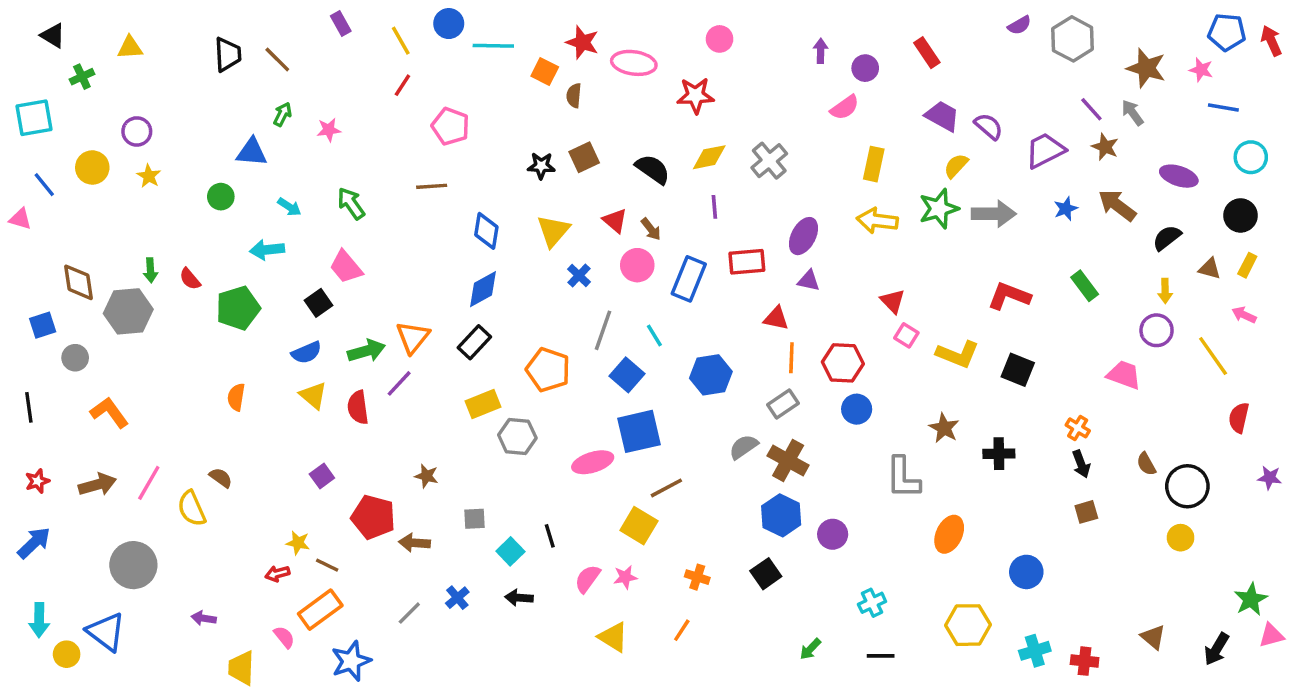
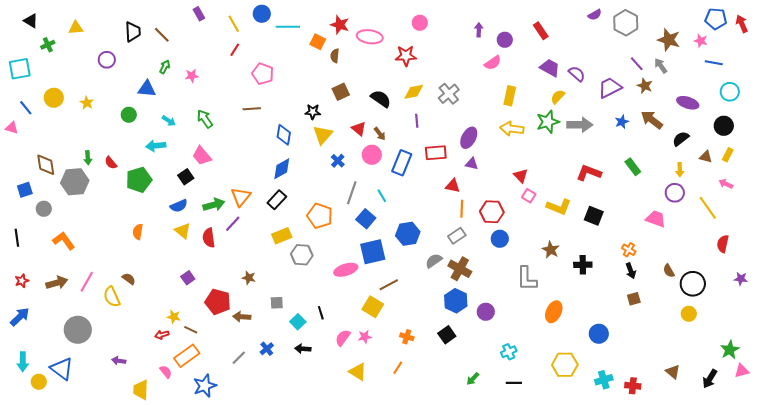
purple circle: (137, 131) -> (107, 60), moved
black star: (541, 166) -> (313, 112), moved
blue hexagon: (711, 375) -> (408, 234), moved

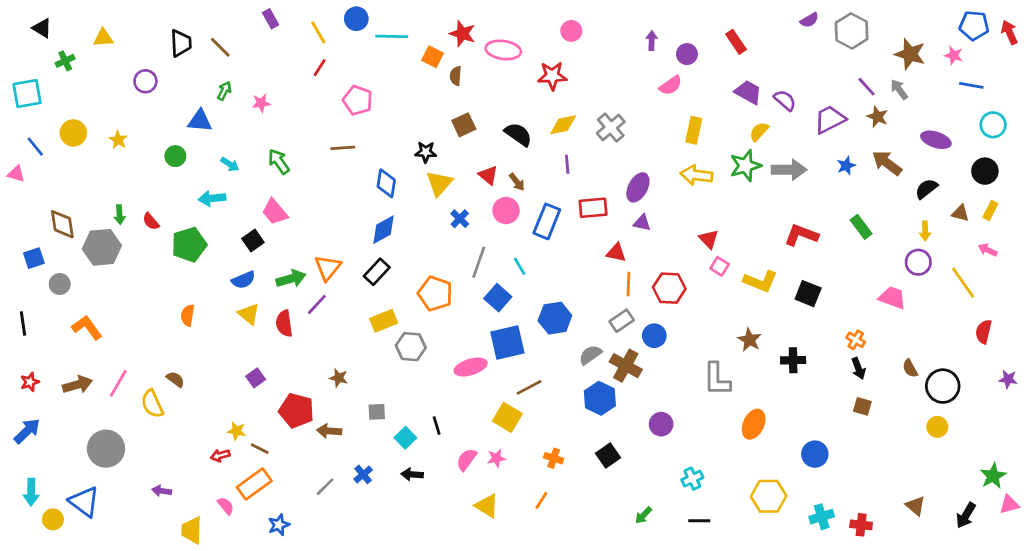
blue circle: (500, 239) -> (654, 336), moved
brown square: (634, 299) -> (862, 406), turned 32
blue hexagon: (456, 301) -> (600, 398), moved
blue star: (205, 386) -> (279, 525), size x0.7

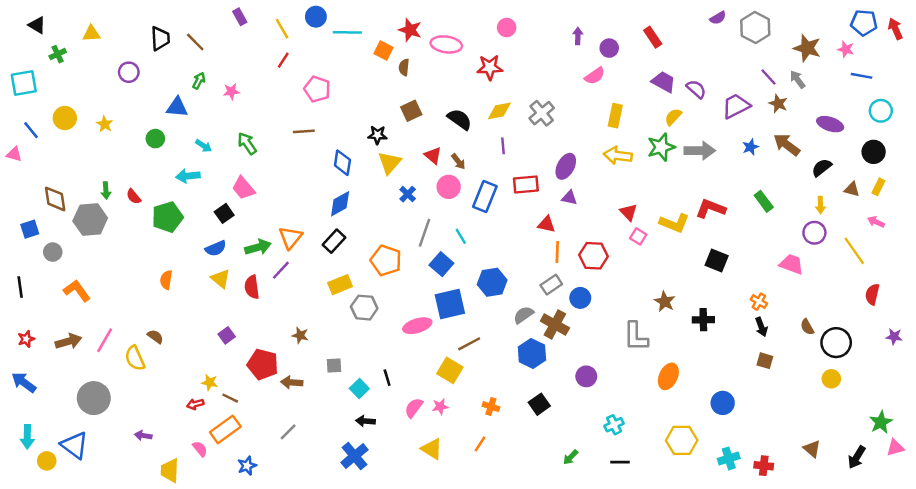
yellow L-shape: (760, 281) -> (674, 223), moved
blue arrow: (27, 431) -> (24, 382), turned -100
blue cross: (363, 474) -> (355, 456), moved, size x1.6

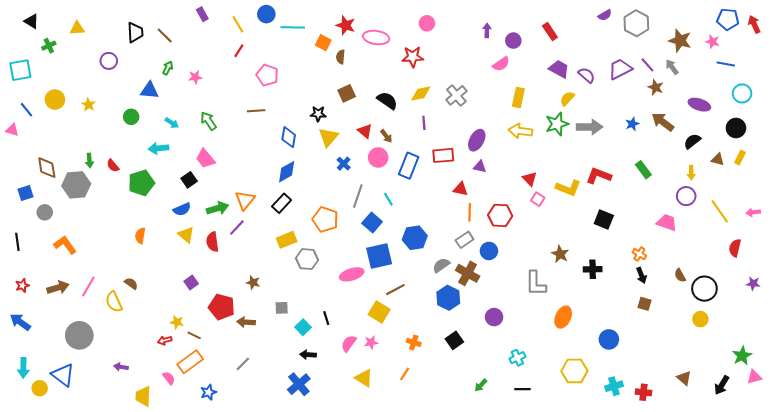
purple trapezoid: (736, 106) -> (620, 69), moved
pink arrow: (876, 222) -> (753, 212), moved, turned -32

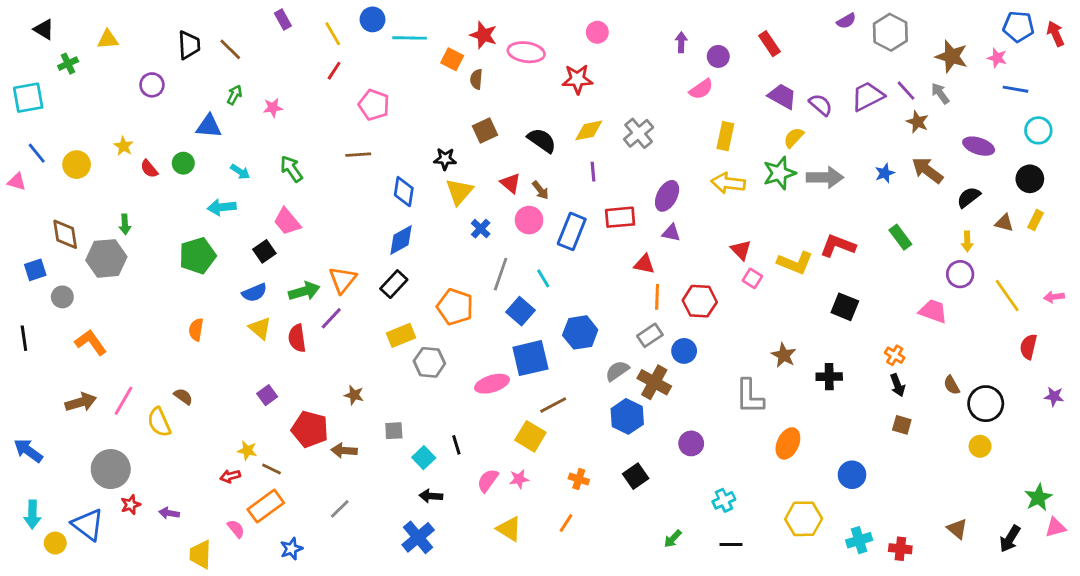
yellow circle: (55, 100) -> (77, 165), moved
red semicircle: (113, 166) -> (149, 169), moved
red star: (22, 286) -> (131, 505), moved

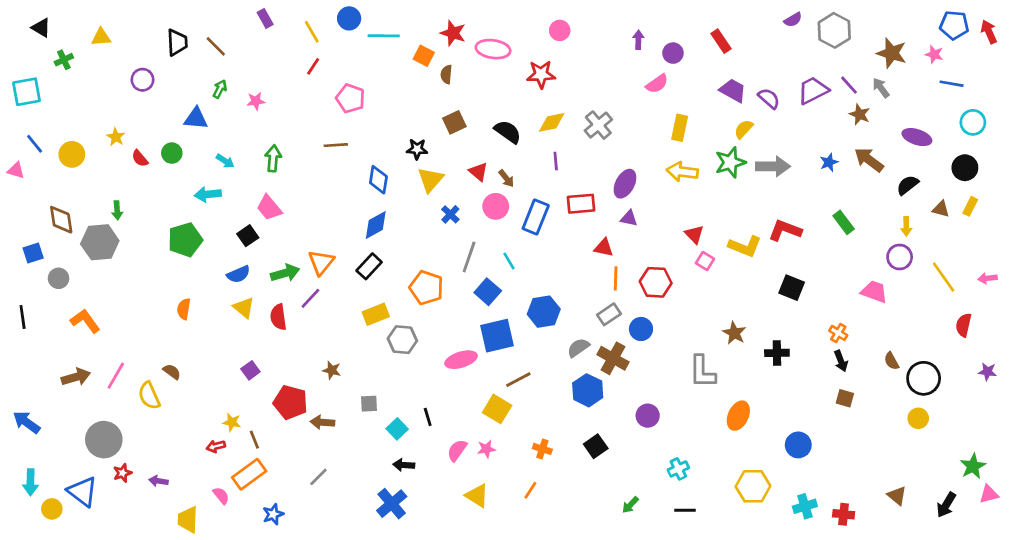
green arrow: (291, 169) -> (273, 158), turned 40
brown line: (271, 469) -> (254, 440), turned 42

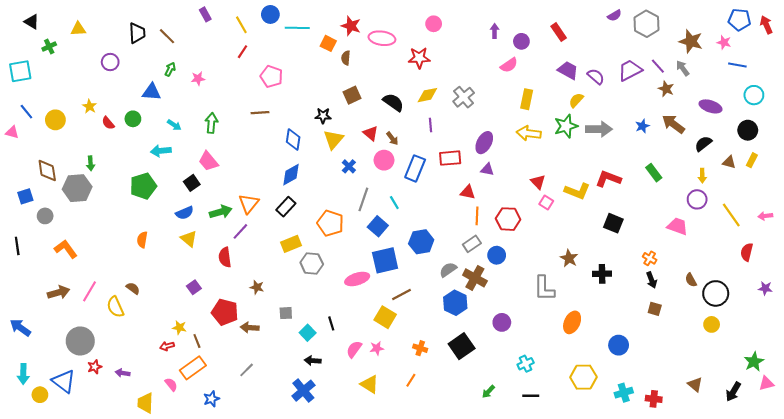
red semicircle: (278, 317) -> (225, 257), moved
black square: (596, 446) -> (462, 346), size x1.4

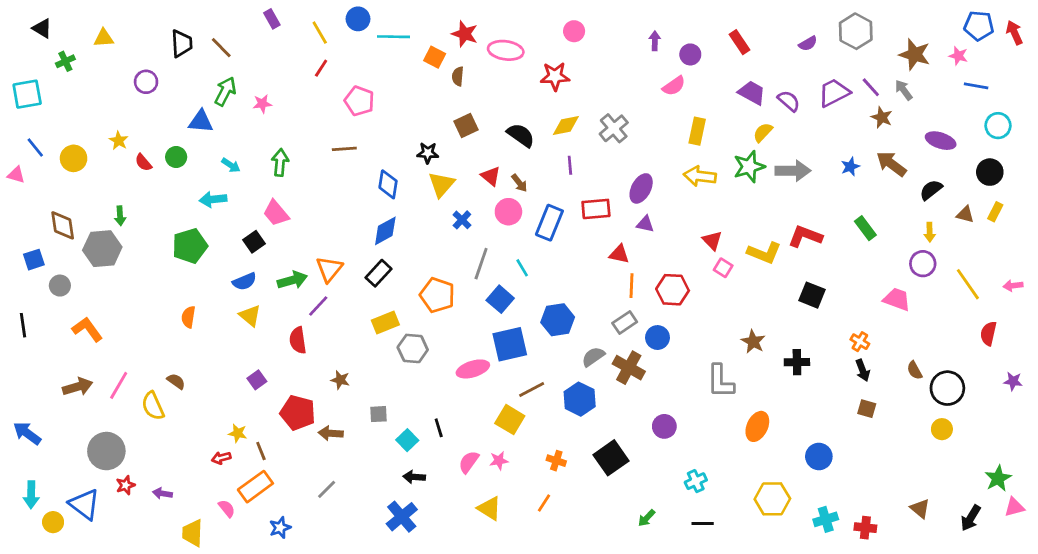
purple semicircle: (614, 15) -> (808, 43), moved
green arrow: (170, 69) -> (225, 91), size x1.5
blue hexagon: (455, 303) -> (580, 399), moved

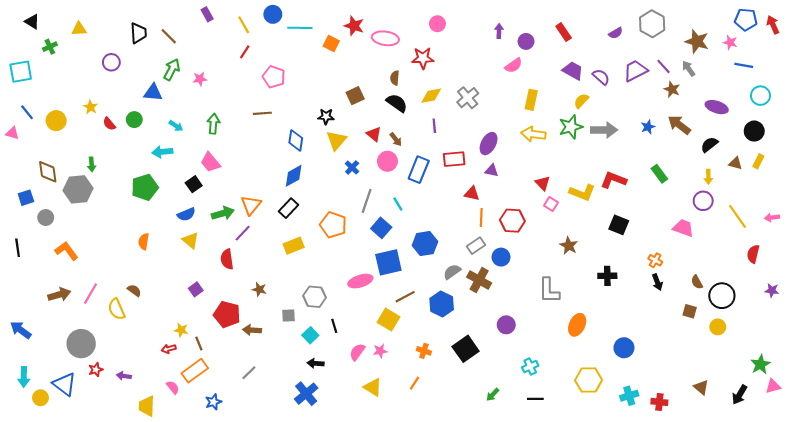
brown semicircle: (458, 76) -> (395, 78), moved
brown star: (753, 342) -> (569, 246), moved
gray hexagon: (413, 348) -> (315, 297), moved
brown square: (867, 409) -> (690, 311), moved

